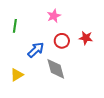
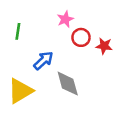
red circle: (62, 41) -> (81, 37), moved
yellow triangle: (17, 75) -> (20, 91), size x1.6

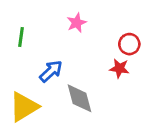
red circle: (81, 37) -> (129, 44), moved
red star: (104, 46) -> (119, 68), moved

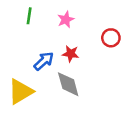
green line: (21, 37) -> (29, 16), moved
red star: (119, 68) -> (71, 54), moved

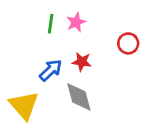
green line: (29, 16) -> (51, 24), moved
yellow triangle: (21, 92) -> (24, 105), turned -40

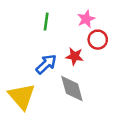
pink star: (76, 22) -> (86, 19), moved
red circle: (128, 43) -> (98, 40), moved

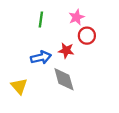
blue arrow: (46, 64) -> (41, 57), turned 30
yellow triangle: (22, 96) -> (19, 86), size x0.7

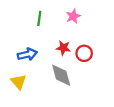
red circle: (87, 36) -> (84, 53), moved
blue arrow: (41, 57) -> (27, 54), moved

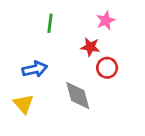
pink star: (73, 16) -> (106, 20), moved
red star: (63, 48) -> (90, 47), moved

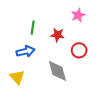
green line: (50, 23) -> (33, 28), moved
red star: (90, 47) -> (57, 35), moved

